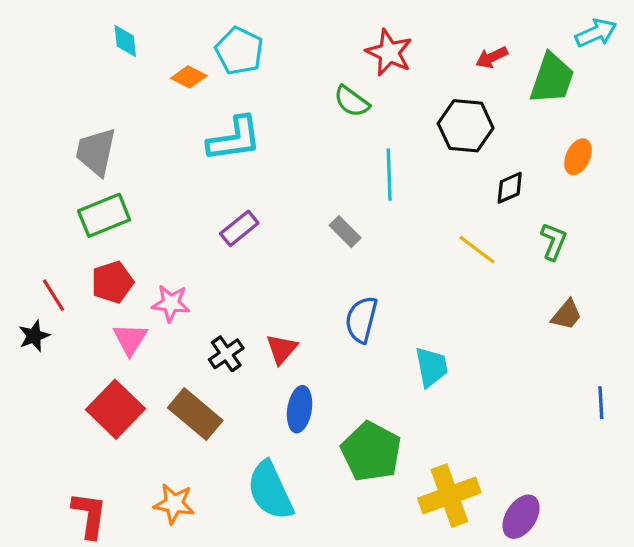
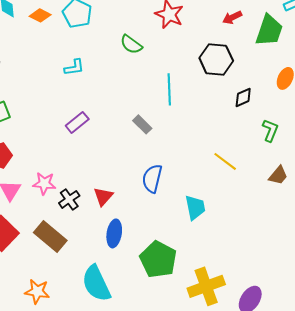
orange diamond: (189, 77) -> (40, 15), moved
green semicircle: (352, 101) -> (131, 44), moved
cyan L-shape: (234, 139) -> (74, 67), size x0.6
yellow line: (477, 250) -> (225, 161), moved
pink star: (171, 303) -> (44, 183), moved

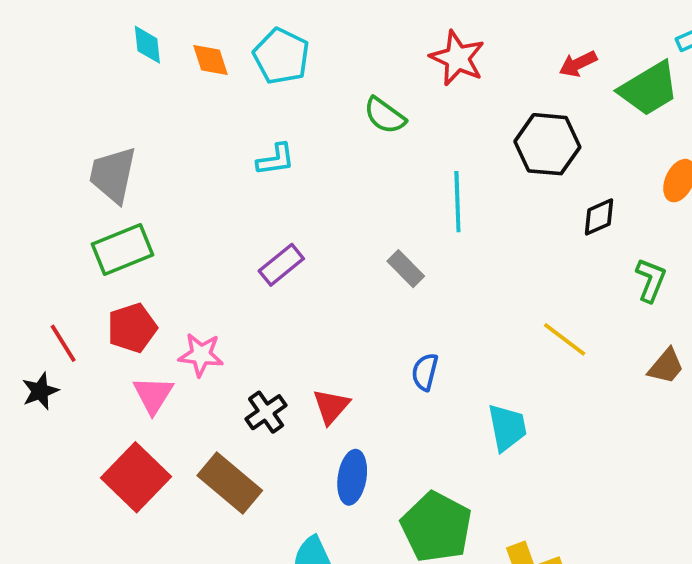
orange diamond: (40, 15) -> (211, 60), turned 45
green trapezoid: (269, 30) -> (649, 89), turned 40
blue semicircle: (152, 178) -> (425, 372), size x0.7
pink star: (44, 183) -> (201, 355), moved

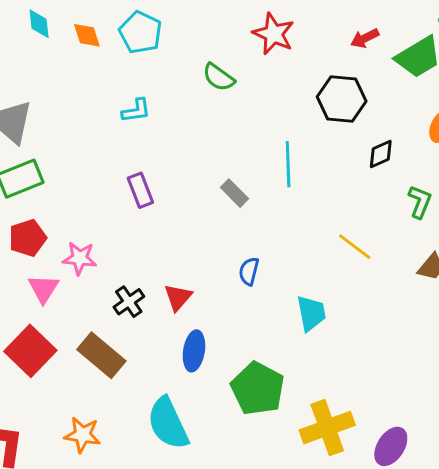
cyan line: (457, 202) -> (288, 164), moved
purple rectangle: (281, 265) -> (140, 190), turned -72

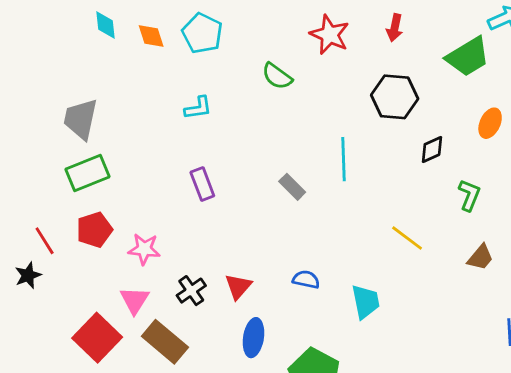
red arrow: (365, 38) -> (395, 28), moved, turned -52
blue semicircle: (249, 271) -> (306, 279), moved, turned 88
pink triangle: (43, 289) -> (135, 300), moved

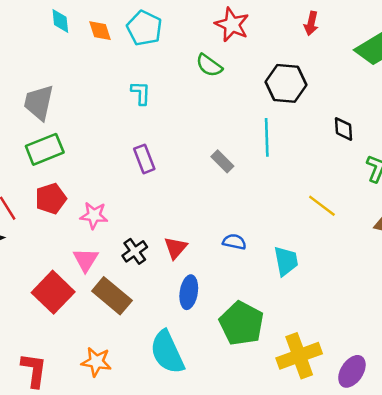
red star: (330, 35) -> (232, 25), moved
black hexagon: (395, 97) -> (286, 83), moved
cyan L-shape: (198, 108) -> (141, 93), turned -80
black diamond: (432, 149) -> (344, 129), turned -70

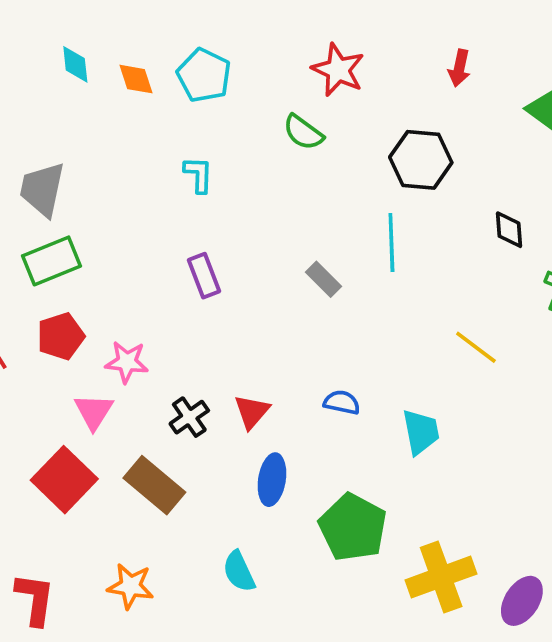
pink triangle: (86, 260) -> (94, 412), moved
cyan semicircle: (167, 352) -> (239, 571), size x0.6

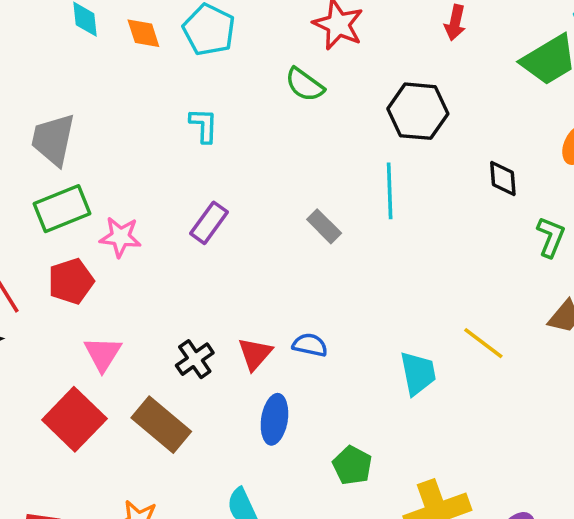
purple rectangle: (204, 276) -> (209, 223), turned 57
yellow line: (476, 347) -> (483, 343), moved
pink star: (127, 362) -> (120, 237), moved
blue semicircle: (342, 402) -> (310, 345), moved
green pentagon: (353, 527) -> (352, 465), size x0.6

